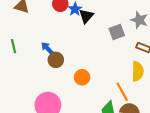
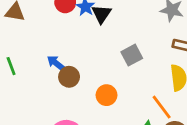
gray square: (117, 32) -> (132, 55), moved

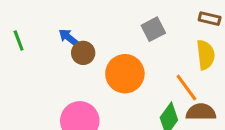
orange circle: (106, 95) -> (125, 74), size x1.6

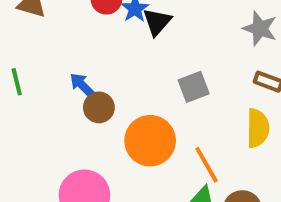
orange line: (186, 88) -> (207, 165), moved

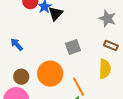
brown circle: (99, 107) -> (21, 77), moved

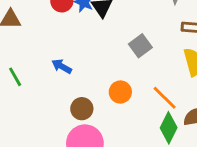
orange circle: (50, 74) -> (120, 92), size x0.6

